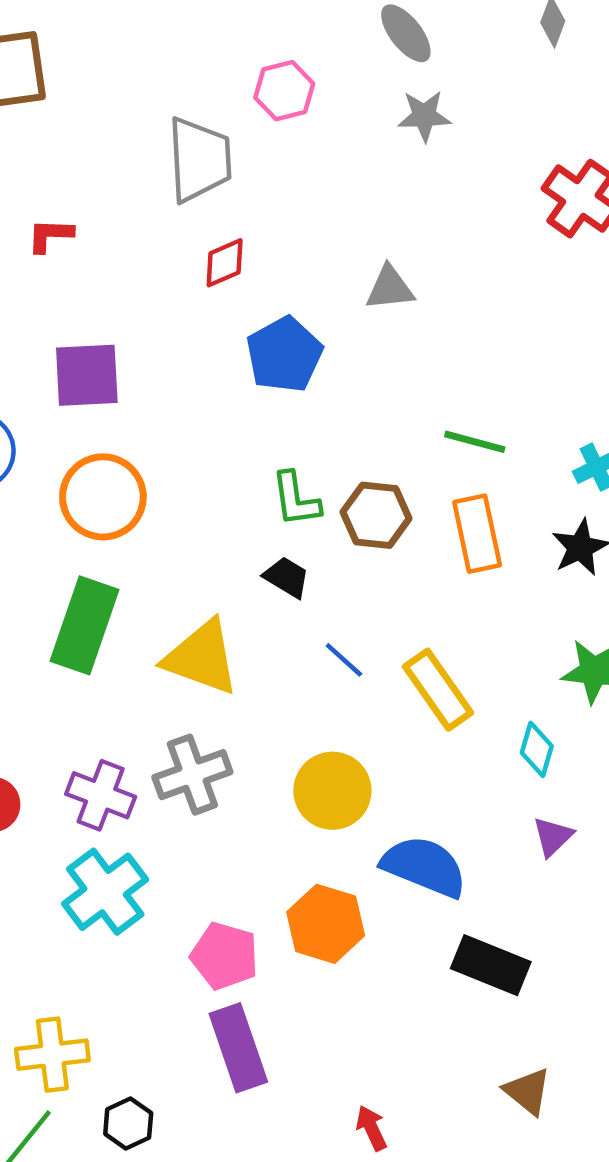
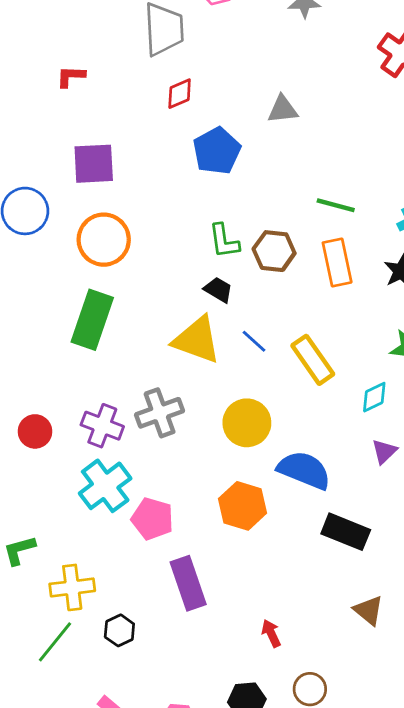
yellow triangle: (202, 658) -> (197, 340), moved
cyan diamond: (537, 749) -> (374, 397), turned 48
pink pentagon: (225, 956) -> (152, 519), moved

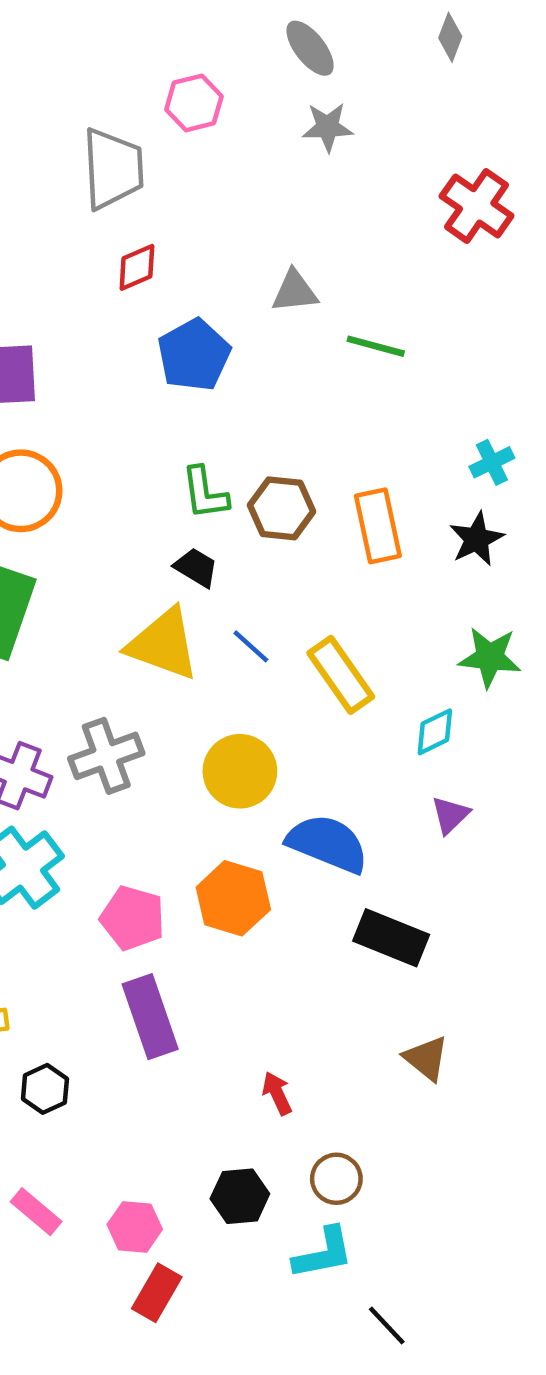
green line: (336, 205) -> (376, 346), moved
pink pentagon: (152, 519) -> (133, 918), moved

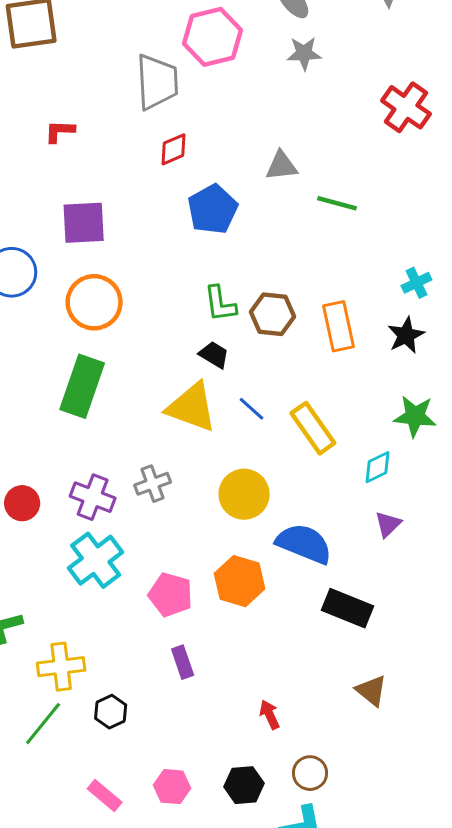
pink hexagon: (194, 103) -> (213, 37), size x1.5
gray cross: (106, 756) -> (153, 484), size x0.7
purple rectangle: (150, 1017) -> (183, 662), size x0.6
pink hexagon: (135, 1227) -> (172, 787), moved

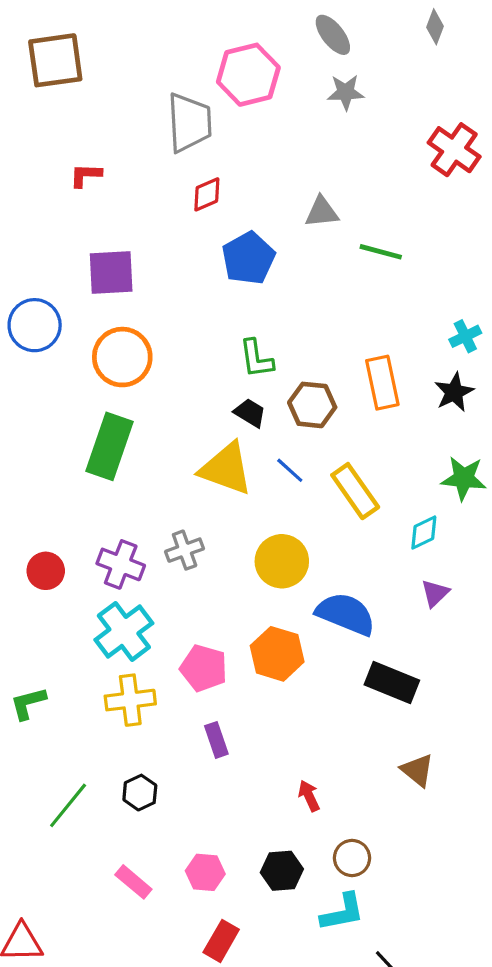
brown hexagon: (273, 314) -> (312, 405), moved
yellow cross: (61, 667) -> (130, 700), moved

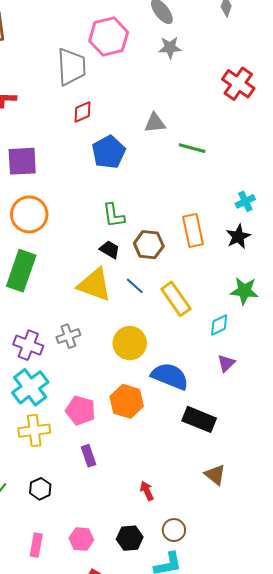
pink rectangle: (133, 882) -> (36, 545), turned 60

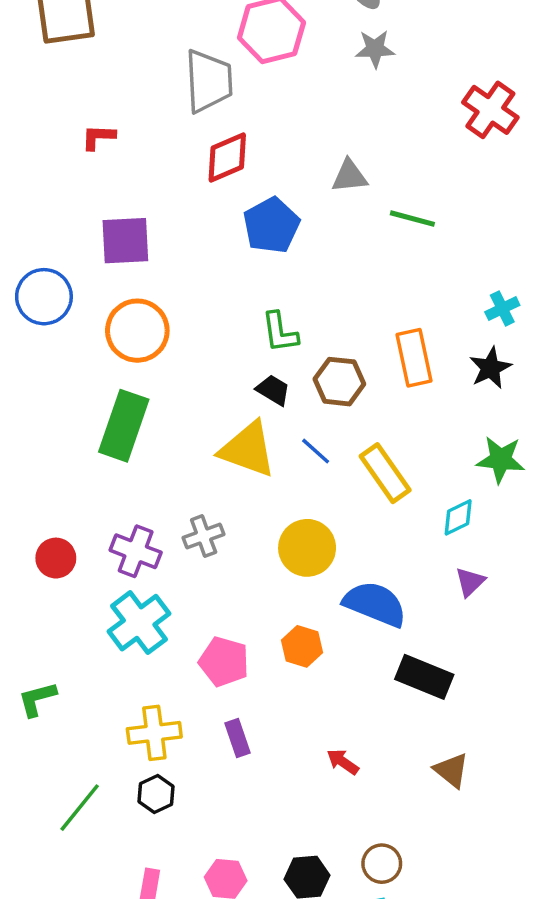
red diamond: (82, 112) -> (227, 157), size x1.4
orange hexagon: (127, 401) -> (302, 646), size x0.7
yellow cross: (34, 431) -> (154, 733), moved
red arrow: (147, 491) -> (343, 762), moved, turned -30

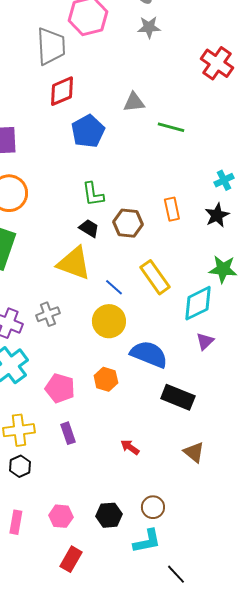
orange rectangle: (414, 358) -> (172, 209), size x0.7
blue line: (316, 451) -> (114, 287), moved
cyan diamond: (458, 517) -> (198, 303), size x1.6

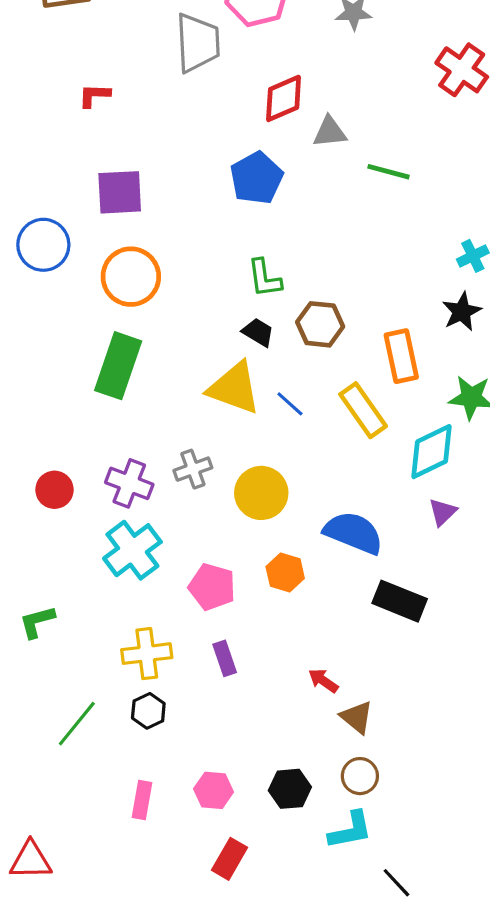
red diamond: (62, 91) -> (284, 98), moved
orange rectangle: (172, 209) -> (401, 356), moved, size x1.4
blue line: (114, 287) -> (290, 404), moved
yellow circle: (109, 321) -> (261, 493), moved
brown triangle: (194, 452) -> (357, 717), moved

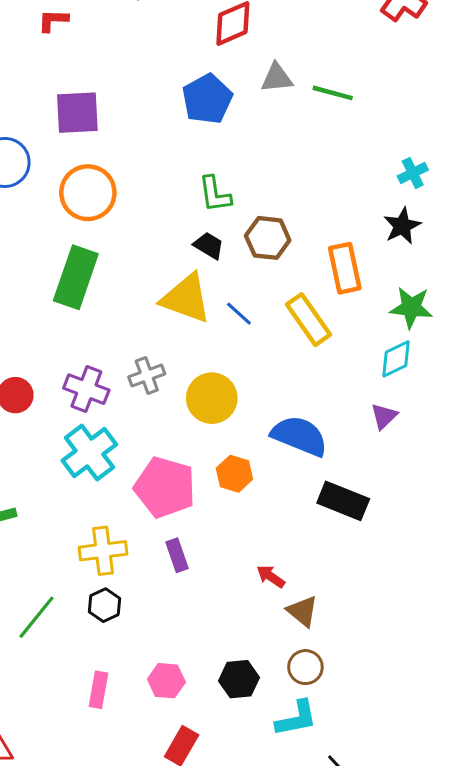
gray triangle: (330, 132) -> (277, 78), moved
cyan diamond: (431, 452) -> (396, 359), moved, size x0.7
pink pentagon: (212, 587) -> (165, 487), size x1.4

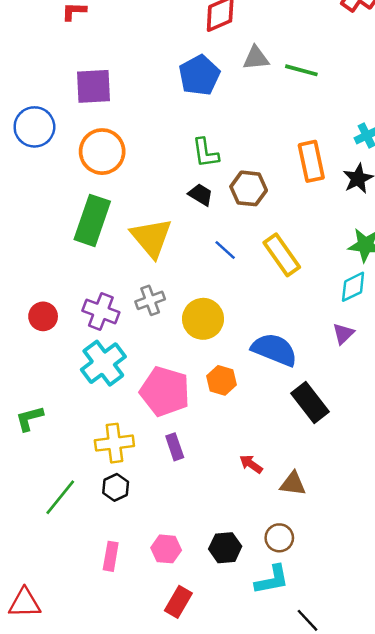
orange rectangle: (345, 268) -> (311, 161), moved
yellow triangle: (186, 298) -> (151, 238), moved, turned 30
black rectangle: (343, 501) -> (310, 403), turned 30
brown triangle: (302, 611) -> (293, 484), moved, turned -32

